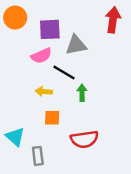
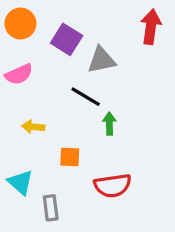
purple square: (50, 29) -> (67, 39), turned 35
pink semicircle: (41, 56) -> (19, 74), moved
yellow arrow: (44, 92) -> (33, 127), moved

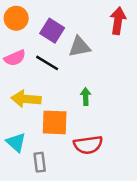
black line: (86, 97) -> (47, 63), moved
yellow arrow: (33, 127) -> (26, 99), size x1.6
orange square: (70, 157) -> (55, 122), size x1.6

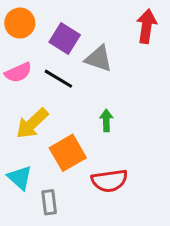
gray triangle: (79, 47) -> (99, 59), turned 30
yellow arrow: (26, 99) -> (32, 123), turned -48
orange square: (55, 122) -> (68, 153), turned -32

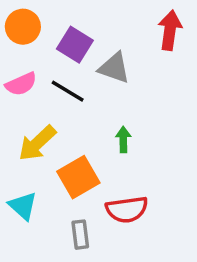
gray rectangle: (49, 202) -> (80, 235), moved

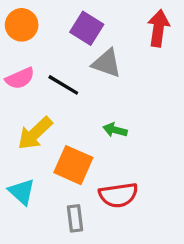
purple square: (75, 45) -> (87, 28), moved
green arrow: (123, 140) -> (115, 130), turned -75
orange square: (78, 177) -> (73, 165), turned -36

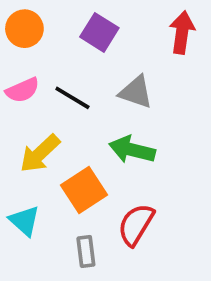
gray triangle: (107, 63) -> (136, 92), moved
green arrow: (115, 130) -> (132, 150), size x1.6
orange square: (73, 165) -> (84, 190), turned 33
red semicircle: (118, 195) -> (136, 225), turned 129

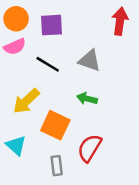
purple square: (99, 32) -> (52, 25), moved, turned -35
pink semicircle: (23, 90) -> (15, 47), moved
green arrow: (132, 150) -> (87, 99), size x0.7
orange square: (84, 190) -> (55, 125), turned -32

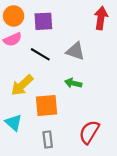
orange square: (55, 125) -> (47, 105), turned -30
red semicircle: (90, 148) -> (89, 132), moved

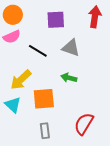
purple square: (43, 21) -> (56, 20), moved
cyan triangle: (14, 123) -> (13, 105), moved

